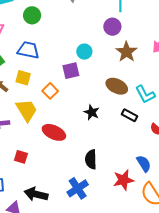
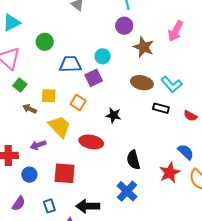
green circle: (32, 15) -> (45, 42), moved
blue trapezoid: (28, 50) -> (70, 64), moved
black star: (92, 112) -> (113, 115), moved
red square: (21, 157) -> (65, 173), size x1.6

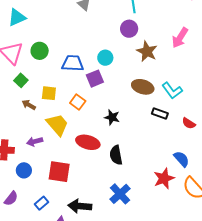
green circle: (45, 42) -> (40, 51), moved
black semicircle: (133, 160) -> (116, 155), moved
blue rectangle: (49, 206) -> (42, 203), turned 64

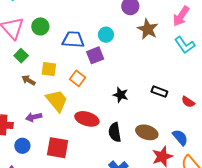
brown ellipse: (143, 87) -> (147, 132), moved
cyan L-shape: (172, 91) -> (185, 45), moved
black star: (112, 117) -> (121, 95), moved

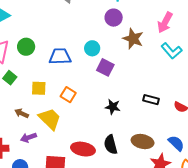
purple square: (95, 55) -> (105, 67), moved, turned -36
brown arrow: (29, 80) -> (22, 113), moved
red ellipse: (87, 119) -> (83, 149), moved

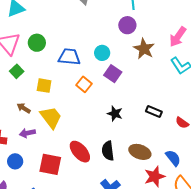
orange square: (68, 95) -> (84, 84), moved
red ellipse: (83, 149) -> (80, 152), turned 30

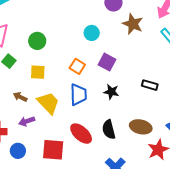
green circle: (37, 43) -> (37, 41), moved
blue trapezoid: (69, 57) -> (78, 95), moved, turned 90
purple square: (113, 74) -> (107, 62), moved

